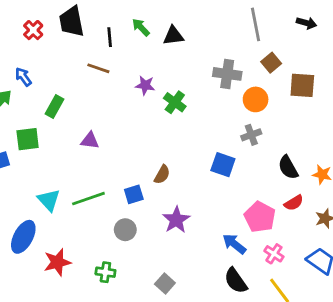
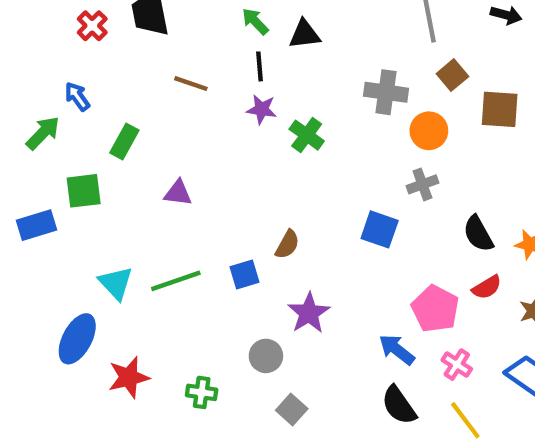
black line: (110, 37) -> (259, 66), moved
gray circle: (125, 230) -> (266, 356), moved

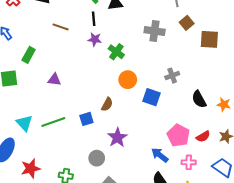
orange circle: (429, 131) -> (128, 80), moved
red semicircle: (487, 287) -> (203, 136), moved
pink cross: (457, 365) -> (189, 162), turned -32

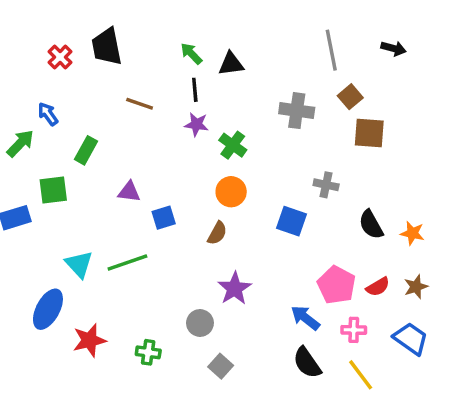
brown square: (209, 39) -> (369, 133), moved
gray cross: (172, 76) -> (326, 185), turned 32
orange circle: (128, 80) -> (231, 192), moved
blue square: (86, 119) -> (164, 218), moved

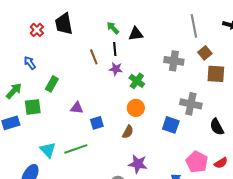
brown line: (140, 104) -> (94, 57), moved, turned 49
green arrow: (20, 143) -> (14, 91), moved
gray cross: (326, 185) -> (191, 104), size x1.5
purple star: (235, 288) -> (138, 164), turned -30

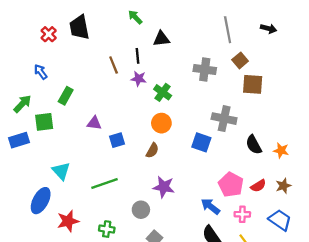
green arrow: (113, 28) -> (135, 17), moved
green line: (76, 149) -> (104, 183), moved

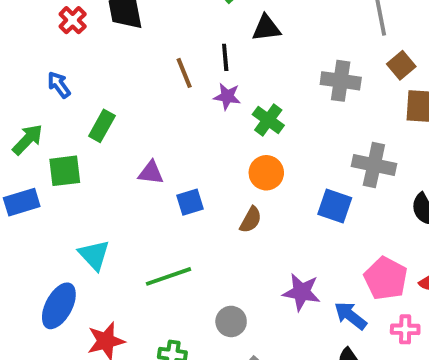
purple star: (164, 187) -> (302, 292), moved

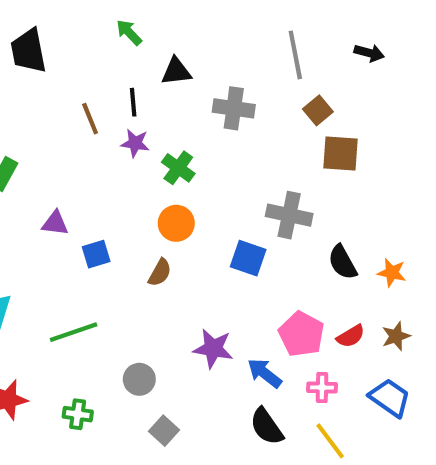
gray cross: (341, 81) -> (234, 108), moved

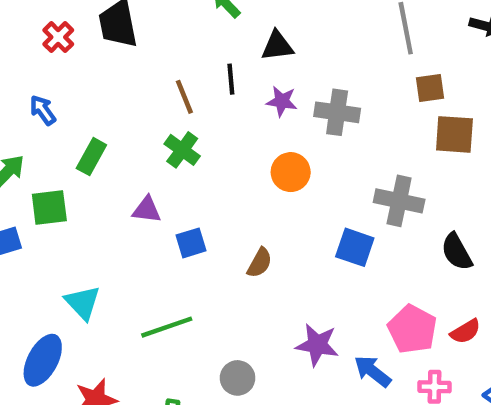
gray cross: (234, 108) -> (337, 112), moved
brown square: (318, 110) -> (430, 88), turned 32
purple star: (135, 143) -> (282, 101), moved
green cross: (178, 168) -> (182, 150), moved
orange circle: (176, 223) -> (291, 172), moved

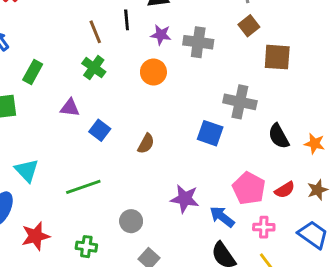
brown square: (430, 88) -> (249, 26), moved, turned -30
orange circle: (291, 172) -> (153, 72), moved
blue square: (191, 243) -> (100, 130), turned -36

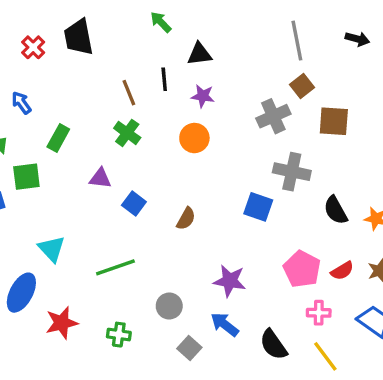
gray cross: (198, 42) -> (273, 116), moved, turned -32
blue arrow: (222, 217) -> (225, 324), moved

